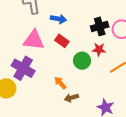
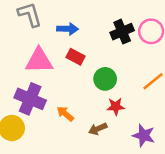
red star: (99, 49) -> (116, 106), moved
orange arrow: (60, 83) -> (65, 114), moved

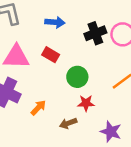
blue arrow: (68, 29) -> (55, 22), moved
orange arrow: (65, 114) -> (38, 108), turned 91

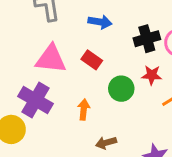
red star: (86, 103) -> (152, 75), moved
orange arrow: (38, 108) -> (84, 110), moved, turned -42

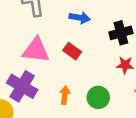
green circle: (121, 89) -> (98, 97), moved

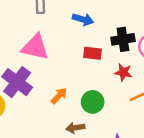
red rectangle: (72, 51) -> (93, 53), moved, turned -36
orange arrow: (65, 95) -> (59, 96), turned 30

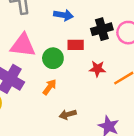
red star: (123, 72) -> (97, 69), moved
green circle: (93, 102) -> (53, 58), moved

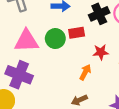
green circle: (53, 58) -> (55, 39), moved
orange arrow: (50, 87) -> (85, 72), moved

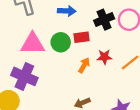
orange arrow: (85, 72) -> (84, 65), moved

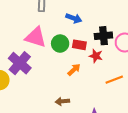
red star: (104, 57) -> (96, 56), moved

